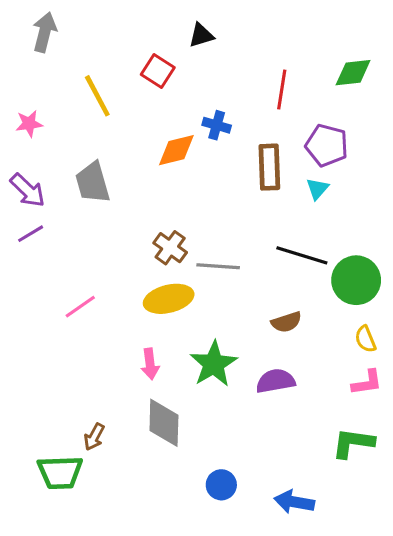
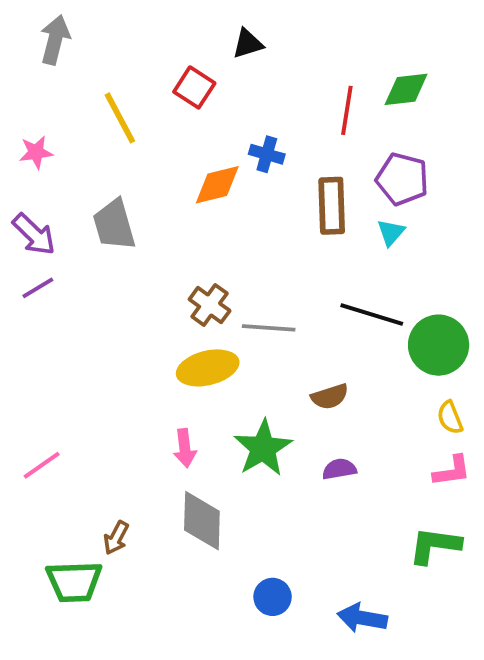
green diamond: (353, 73) -> (406, 89), moved
pink line: (80, 307) -> (42, 465), moved
brown semicircle: (286, 322) -> (330, 397), moved
purple semicircle: (276, 381) -> (339, 469), size x0.7

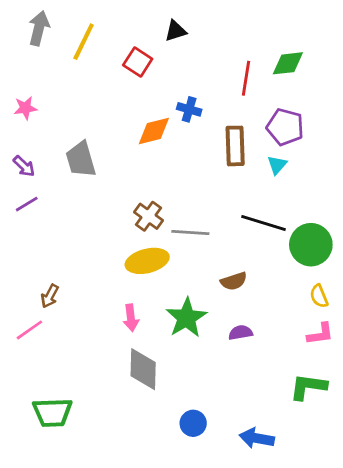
yellow line: (120, 118) -> (84, 42), moved, turned 54
purple arrow: (34, 234) -> (24, 166), size x0.7
brown arrow: (116, 538) -> (50, 296), moved

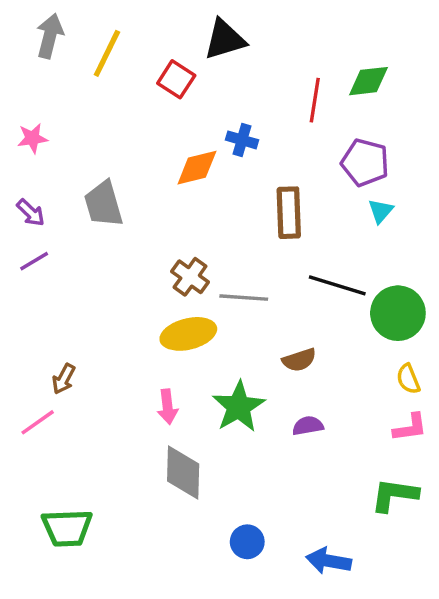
black triangle: (176, 31) -> (225, 39), size x1.5
brown rectangle: (235, 146) -> (289, 213), moved
cyan triangle: (277, 165) -> (381, 211), moved

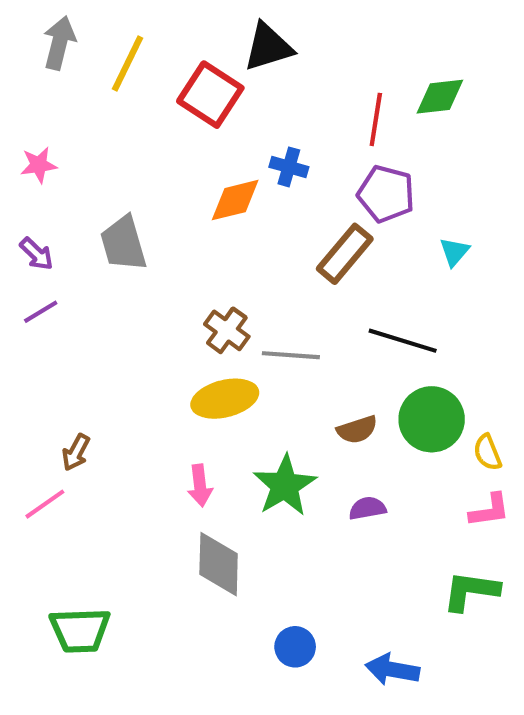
red square: (176, 79) -> (210, 95), size x1.4
purple pentagon: (365, 162) -> (386, 194), moved
brown rectangle: (289, 213) -> (345, 254), turned 42
green circle: (398, 313) -> (432, 419), moved

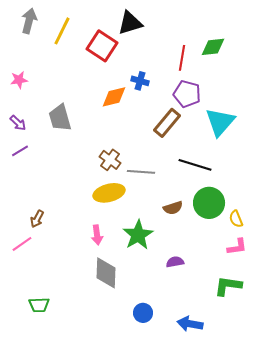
cyan triangle: (454, 252) -> (220, 122), size x2.0
purple semicircle: (367, 508) -> (175, 262), moved
green trapezoid: (80, 630) -> (39, 305), size x0.7

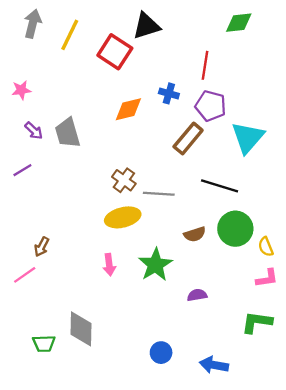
green diamond: (213, 47) -> (239, 23), moved
blue cross: (140, 81) -> (169, 93), moved
purple arrow: (18, 123) -> (34, 131), moved
gray diamond: (106, 273) -> (81, 329), moved

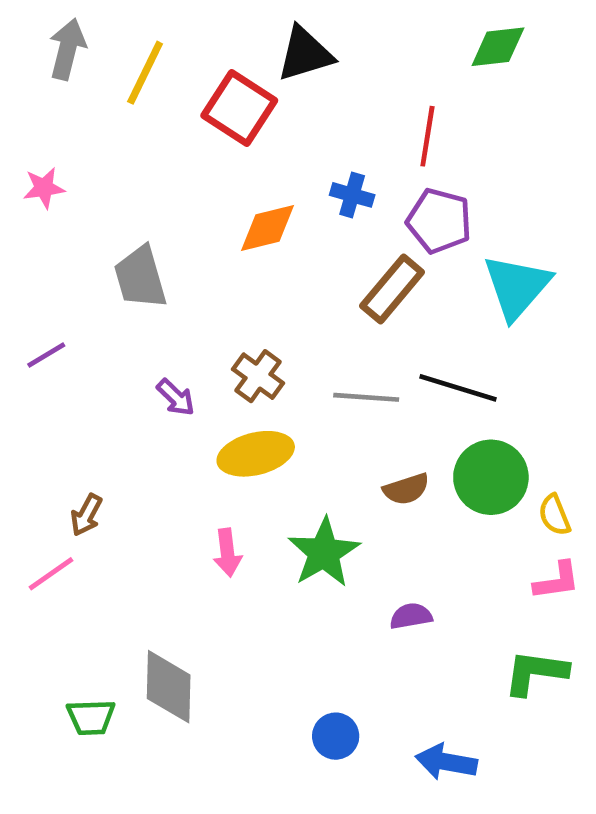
purple arrow: (34, 131) -> (176, 397), moved
gray line: (159, 194) -> (366, 397), moved

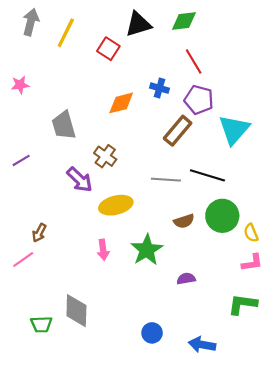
green diamond: (498, 47) -> (184, 21), moved
red square: (239, 108) -> (108, 49), size x0.7
red line: (427, 136) -> (194, 61), turned -40
brown cross: (258, 376) -> (105, 156), moved
purple arrow: (176, 397) -> (80, 180), size x1.5

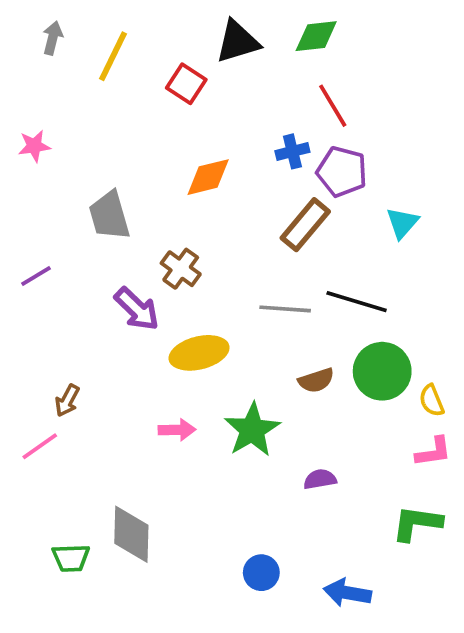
gray arrow: (31, 22) -> (53, 38), size x0.7
blue cross: (159, 88) -> (292, 151), moved, turned -30
cyan triangle: (234, 130) -> (402, 223), size x0.6
pink arrow: (103, 250) -> (177, 430), turned -84

